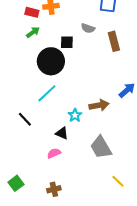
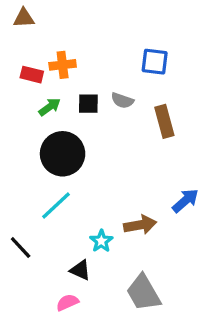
green arrow: (33, 32) -> (50, 107), moved
black square: (67, 42) -> (88, 104), moved

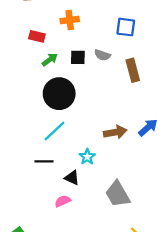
orange cross: (63, 65) -> (70, 20), moved
brown arrow: (140, 225) -> (115, 132), moved
black line: (21, 247) -> (44, 161), moved, turned -48

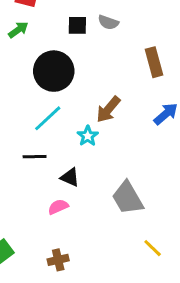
green arrow: (50, 60) -> (18, 30), moved
brown rectangle: (133, 70) -> (154, 62), moved
brown arrow: (115, 132) -> (108, 109), moved, turned 140
cyan star: (87, 157) -> (88, 136), moved

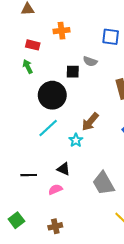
black square: (77, 25) -> (73, 72), moved
green arrow: (18, 30) -> (28, 66), turned -80
black line: (35, 157) -> (29, 175), moved

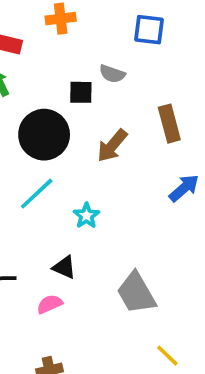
brown arrow: (90, 122) -> (112, 146), moved

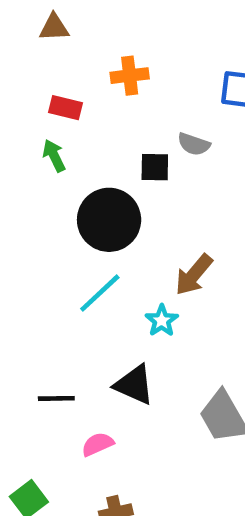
brown arrow: (112, 146) -> (194, 275), moved
black triangle: (64, 267) -> (134, 385), size x1.4
pink semicircle: (50, 304) -> (98, 444), moved

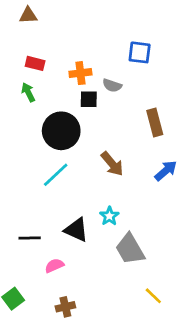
orange cross: (130, 76) -> (80, 73), moved
brown arrow: (194, 275) -> (112, 164), turned -80
cyan star: (162, 321) -> (109, 216), moved

